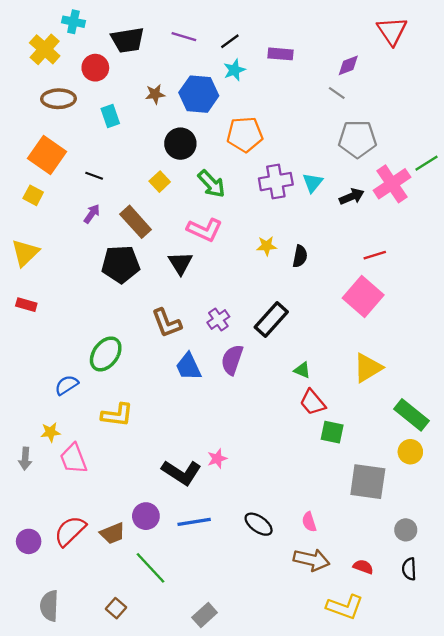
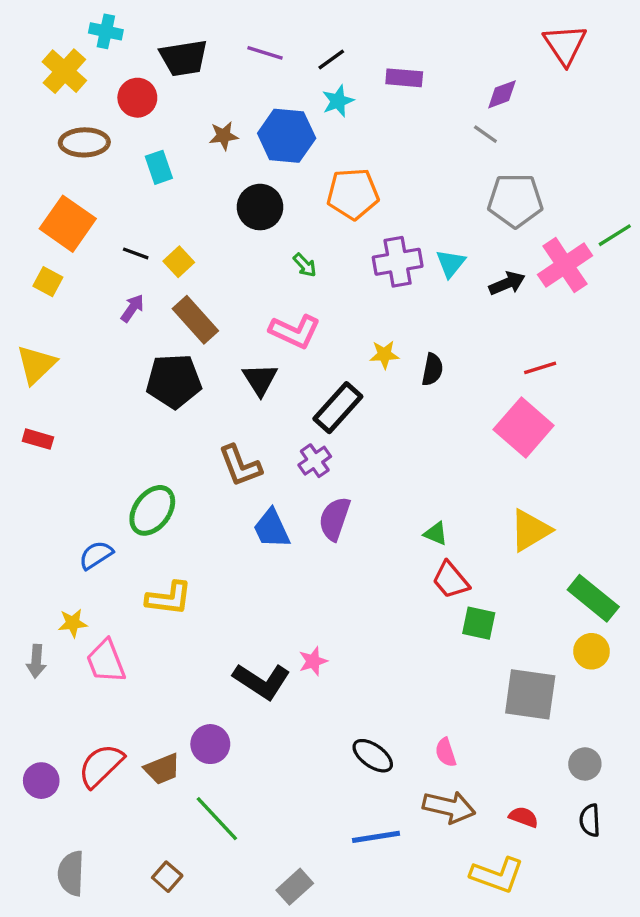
yellow square: (160, 182) -> (179, 262), moved
green arrow: (211, 184) -> (305, 265), size x0.6
black rectangle: (271, 319) -> (338, 408), moved
blue line: (194, 522) -> (376, 837), moved

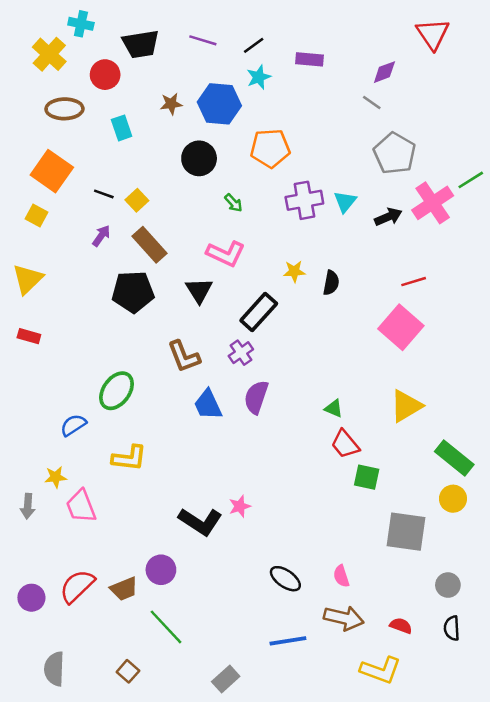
gray pentagon: (515, 200) -> (395, 153), turned 30

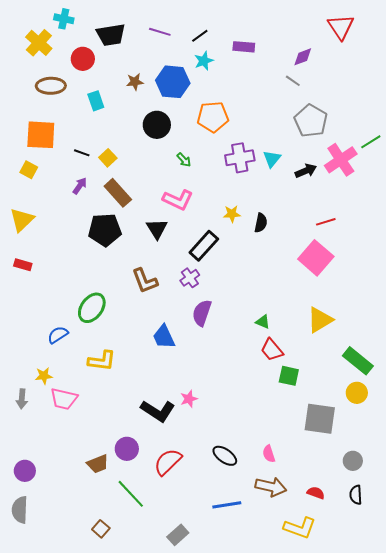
orange square: (52, 171) -> (41, 135), turned -32
blue trapezoid: (208, 405) -> (164, 337), moved
pink trapezoid: (81, 506) -> (64, 399), turned -56
red semicircle: (77, 586) -> (168, 462), moved
gray semicircle: (54, 669) -> (20, 510), moved

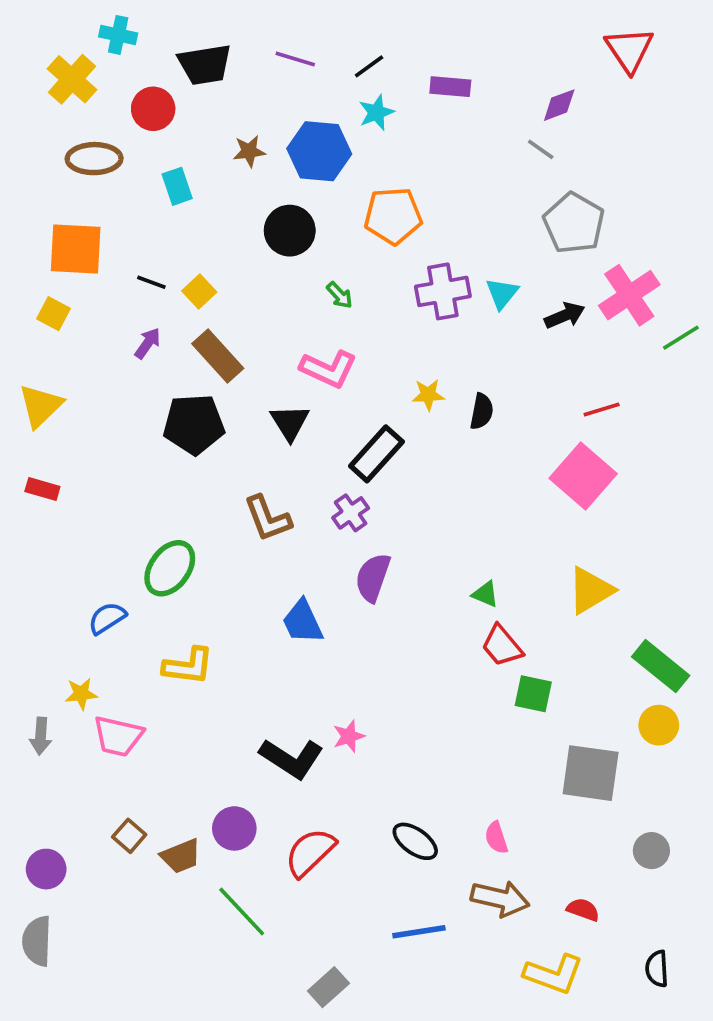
green line: (371, 142) -> (681, 338), moved
black semicircle: (356, 495) -> (657, 969), moved
brown square: (101, 529) -> (129, 836), moved

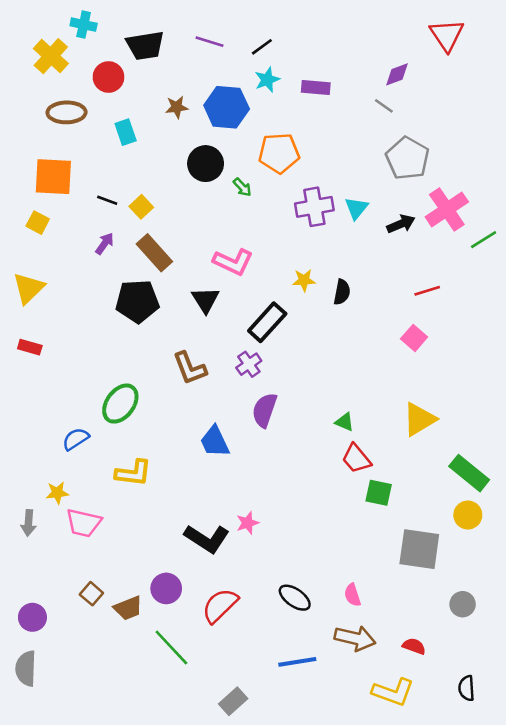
purple rectangle: (450, 87) -> (316, 87), moved
green arrow: (340, 295) -> (242, 187), moved
pink square: (583, 476) -> (414, 338), size x0.6

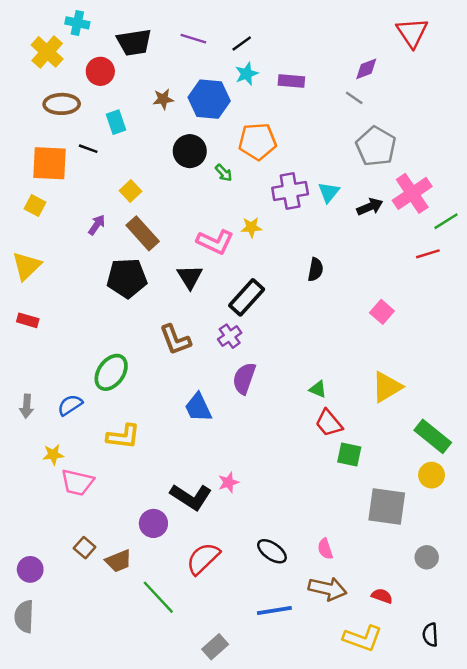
black line: (107, 200) -> (88, 149), moved
yellow star: (304, 280) -> (251, 227), moved
red line: (427, 291) -> (428, 254), moved
gray arrow: (29, 523) -> (27, 406), moved
purple circle: (166, 588) -> (153, 523), moved

